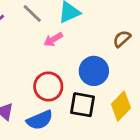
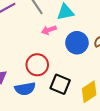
blue circle: (94, 71) -> (77, 43), moved

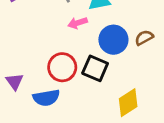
black square: (60, 84) -> (95, 68), moved

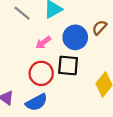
pink arrow: (78, 23) -> (43, 43), moved

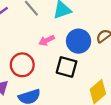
red circle: (41, 73) -> (22, 65), moved

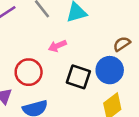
blue circle: (78, 41) -> (110, 70), moved

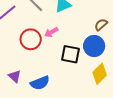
red circle: (29, 72) -> (31, 39), moved

